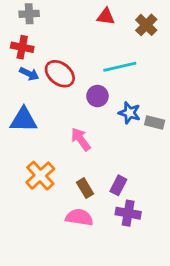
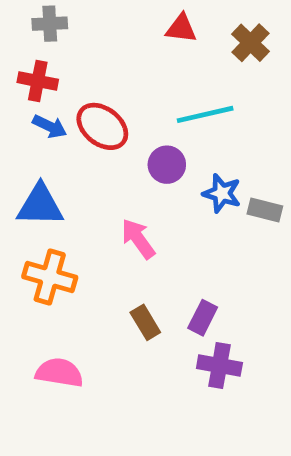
orange cross: (40, 176) -> (50, 277), moved, turned -32
pink semicircle: (79, 217) -> (59, 373), moved

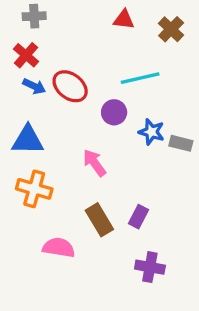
red cross: (38, 81) -> (26, 55), turned 30
brown rectangle: (145, 322) -> (99, 220), size x1.4
purple cross: (219, 365) -> (150, 267), moved
pink semicircle: (59, 373) -> (59, 248), moved

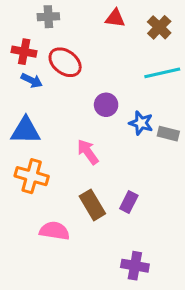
gray cross: (34, 16) -> (48, 17), moved
red cross: (26, 55) -> (24, 52), turned -30
cyan line: (140, 78) -> (162, 73), moved
red ellipse: (70, 86) -> (65, 62), moved
purple cross: (150, 267) -> (135, 266), moved

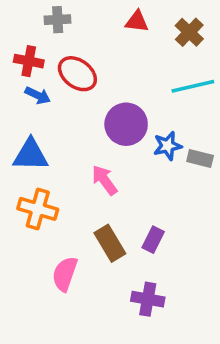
purple circle: (106, 105) -> (126, 124), size x1.5
blue star: (141, 123) -> (168, 146), turned -30
pink semicircle: (54, 231) -> (65, 274), turned -80
purple cross: (135, 266) -> (148, 299), moved

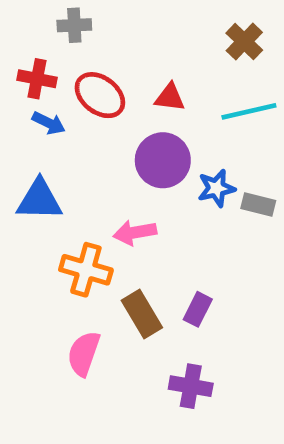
red triangle: (137, 21) -> (170, 97), moved
pink arrow: (104, 180) -> (135, 232), turned -64
orange cross: (38, 209) -> (86, 270), moved

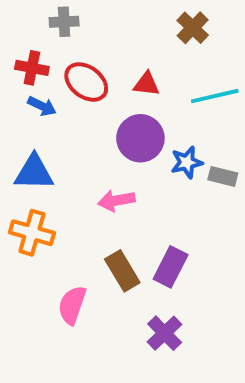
brown cross: (244, 42) -> (193, 28), moved
orange cross: (86, 270) -> (32, 233), moved
purple rectangle: (198, 309) -> (171, 267), size x1.4
purple cross: (191, 386) -> (165, 333), turned 36

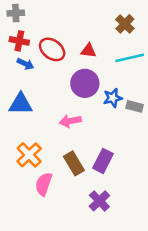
gray cross: (64, 22) -> (16, 13), moved
brown cross: (193, 28) -> (125, 24), moved
orange cross: (32, 233) -> (29, 155), moved, turned 30

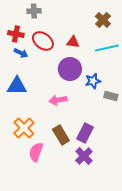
gray cross: (16, 13) -> (34, 11), moved
gray rectangle: (135, 106) -> (111, 96), moved
purple cross: (99, 201) -> (84, 156), moved

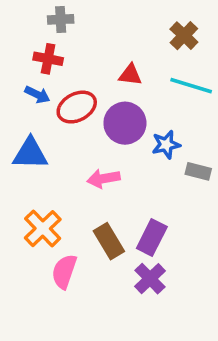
red cross: (16, 34) -> (48, 59), moved
red ellipse: (43, 41) -> (77, 107), moved, turned -65
cyan line: (107, 48) -> (191, 86), turned 30

